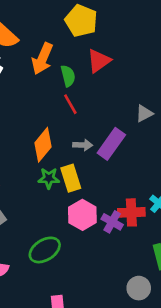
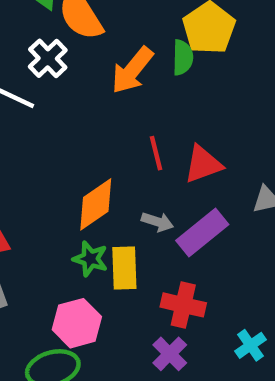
red triangle: (99, 61) -> (203, 164), moved
green semicircle: (68, 76) -> (183, 57), moved
red cross: (131, 212) -> (183, 305), moved
pink hexagon: (82, 215) -> (77, 323), moved

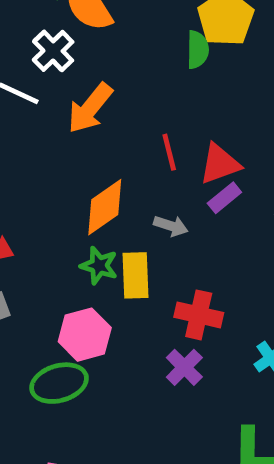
orange arrow: (132, 70) -> (90, 108), moved
purple rectangle: (202, 233) -> (224, 198), moved, size x0.6

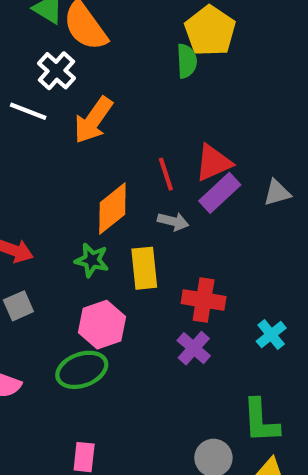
red line: (169, 152) -> (166, 174), moved
purple rectangle: (224, 198) -> (220, 193), size x1.4
green star: (99, 266) -> (92, 260), moved

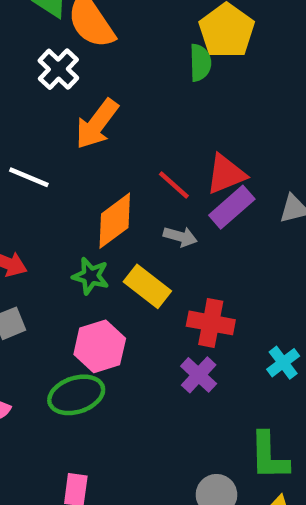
white line: (28, 111) -> (29, 177), moved
red line: (166, 174) -> (174, 185), turned -32
yellow rectangle: (144, 268) -> (147, 286), turned -48

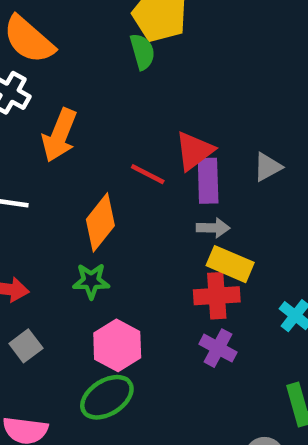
purple rectangle: (232, 207) -> (208, 181), turned -36
gray arrow: (180, 237) -> (213, 228), moved
yellow rectangle: (147, 286) -> (230, 264), moved

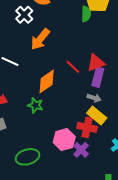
pink hexagon: (117, 345) -> (64, 139), moved

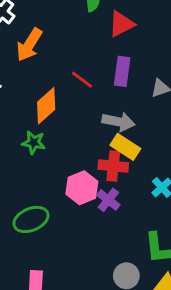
red triangle: (96, 63) -> (121, 24), moved
purple rectangle: (98, 77) -> (122, 71), moved
gray arrow: (94, 98) -> (118, 122), size x1.5

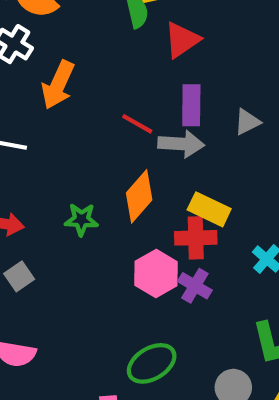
orange diamond: (46, 106) -> (139, 196), moved
gray arrow: (118, 122) -> (181, 144), moved
green ellipse: (31, 219) -> (152, 363), moved

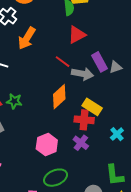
red triangle: (182, 40) -> (77, 35), moved
purple rectangle: (191, 105) -> (100, 62), moved, turned -36
green star: (81, 219) -> (14, 101), moved
pink hexagon: (156, 273) -> (47, 144), moved

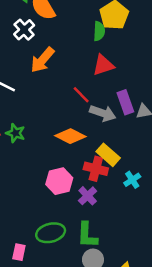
orange diamond: (59, 97) -> (70, 136), turned 60
cyan cross: (117, 134) -> (132, 180), moved
pink hexagon: (47, 144) -> (59, 181), moved
green L-shape: (115, 175) -> (87, 235), moved

